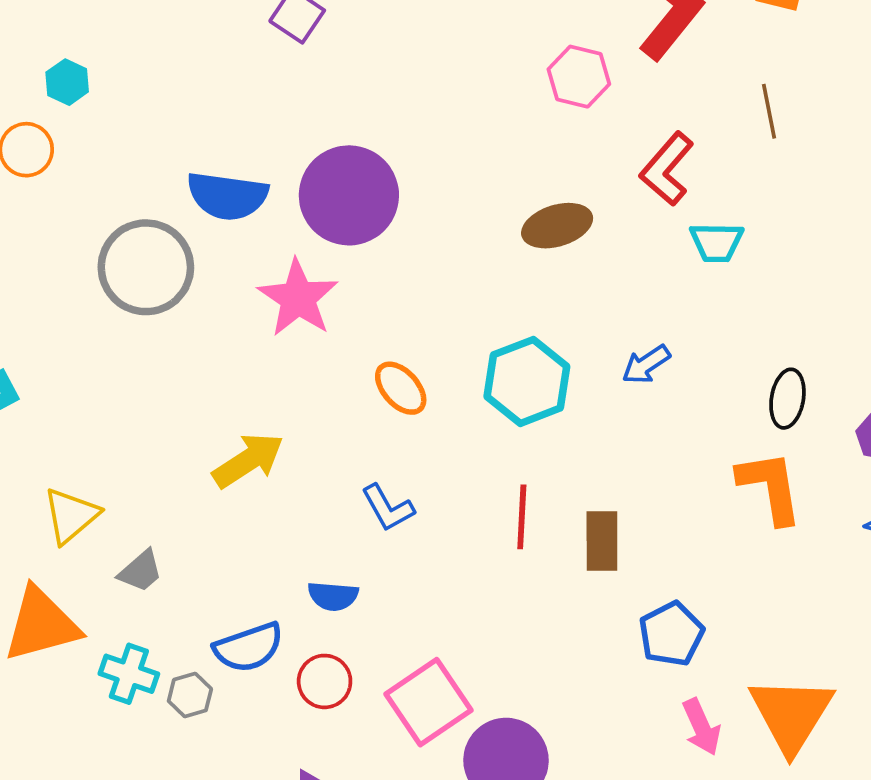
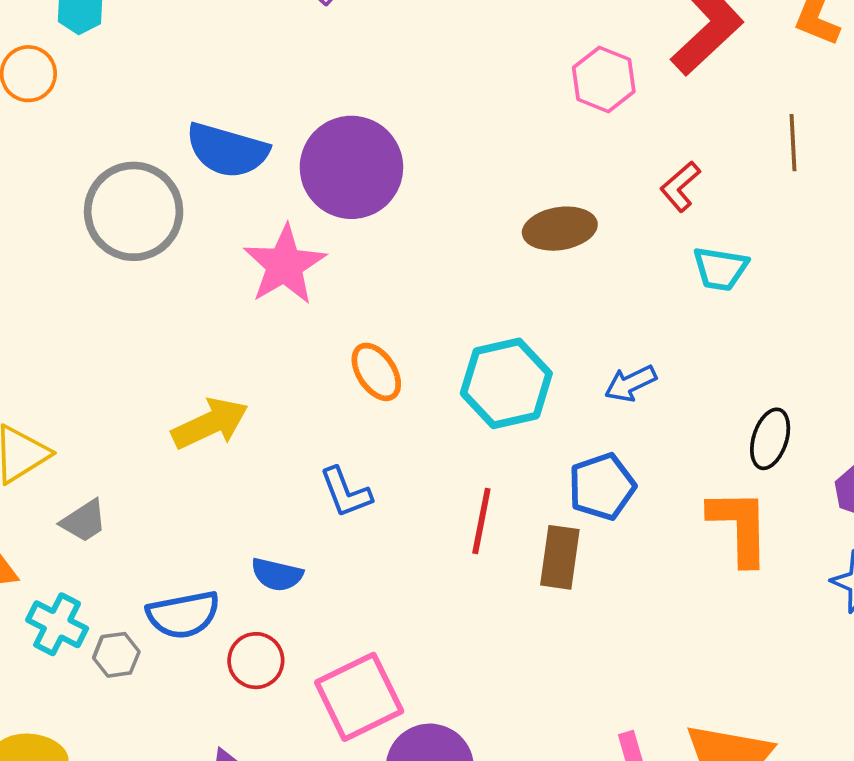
red L-shape: (667, 169) -> (680, 187), size x0.7
blue pentagon: (671, 634) -> (602, 487), moved

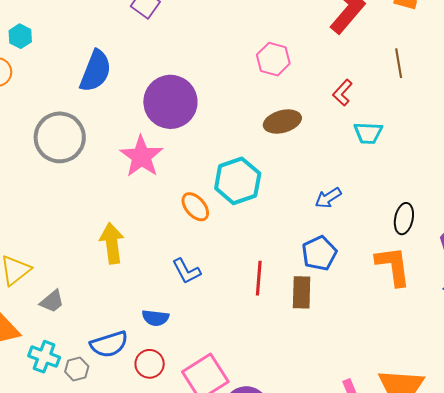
pink hexagon: (604, 79) -> (273, 59), moved
blue semicircle: (227, 150) -> (96, 71), moved, turned -78
cyan hexagon: (506, 383) -> (238, 181), moved
yellow arrow: (210, 424) -> (112, 243), turned -66

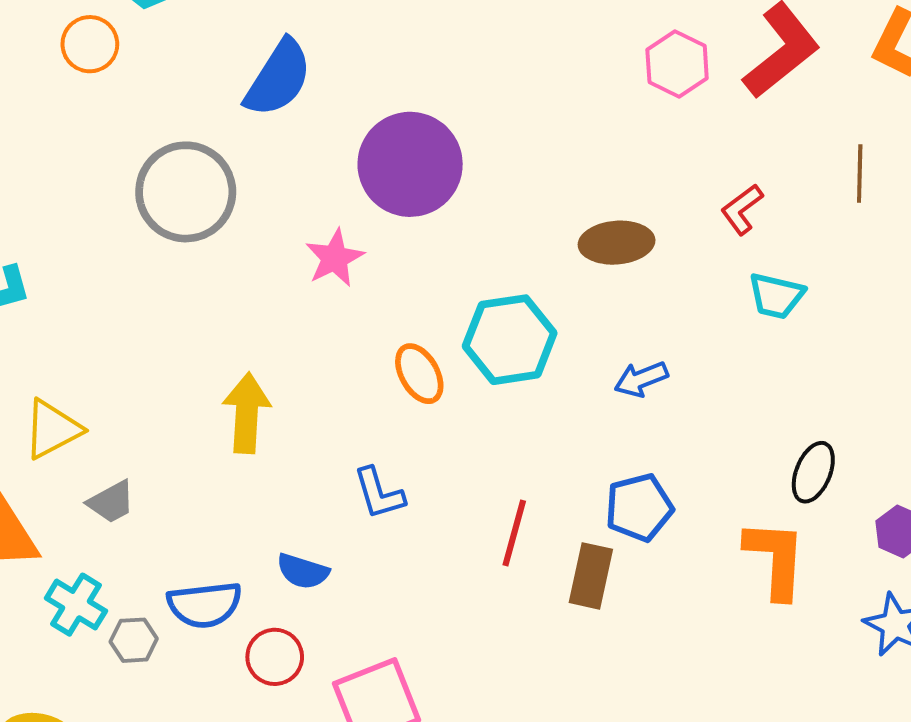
pink hexagon: (273, 59) -> (677, 64), moved
pink star: (141, 156) -> (335, 258), size x0.7
blue arrow: (328, 198) -> (641, 379), moved

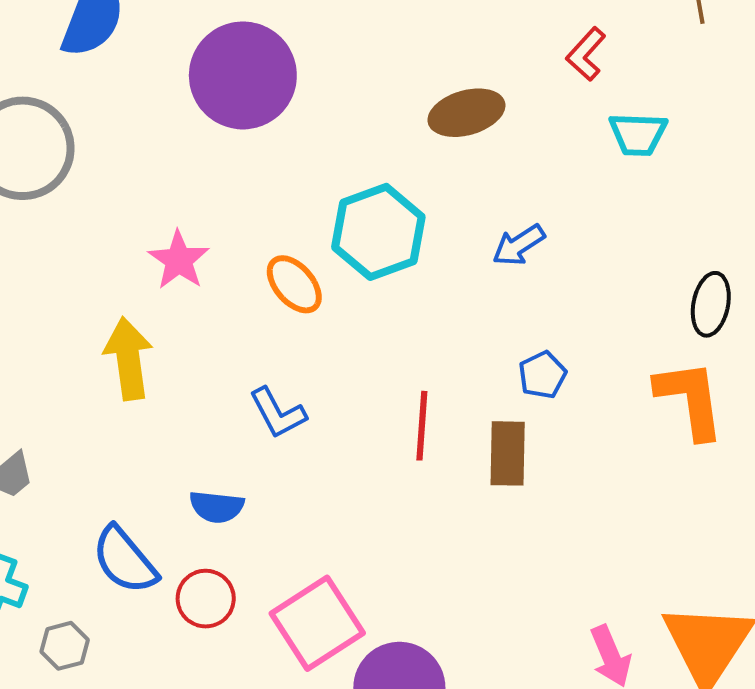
pink star: (335, 258) -> (179, 260), moved
blue pentagon: (639, 508) -> (542, 375), size x0.7
blue semicircle: (205, 605) -> (125, 560), turned 68
gray hexagon: (134, 640) -> (65, 646), moved

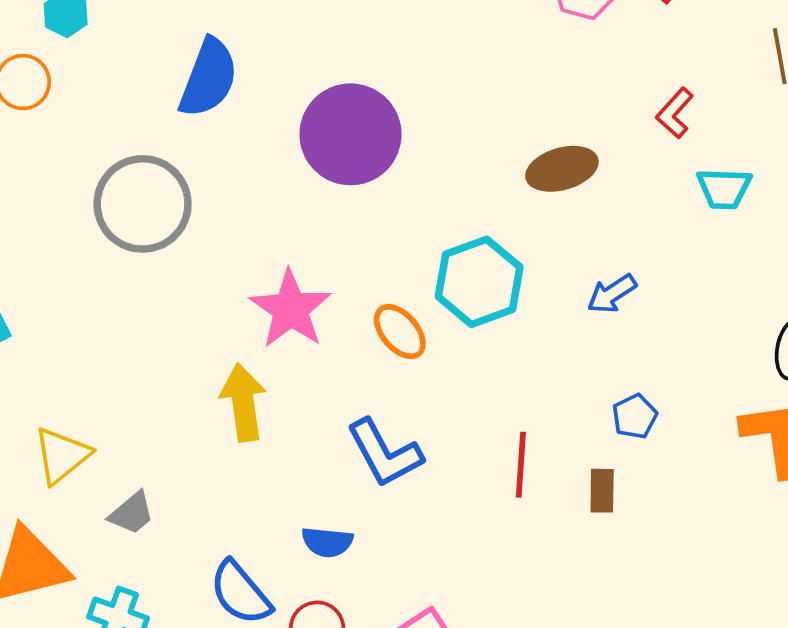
pink star: (179, 260) -> (291, 309), size x1.4
blue L-shape: (278, 413) -> (385, 453), size x1.4
brown rectangle: (508, 453) -> (602, 491), size x0.7

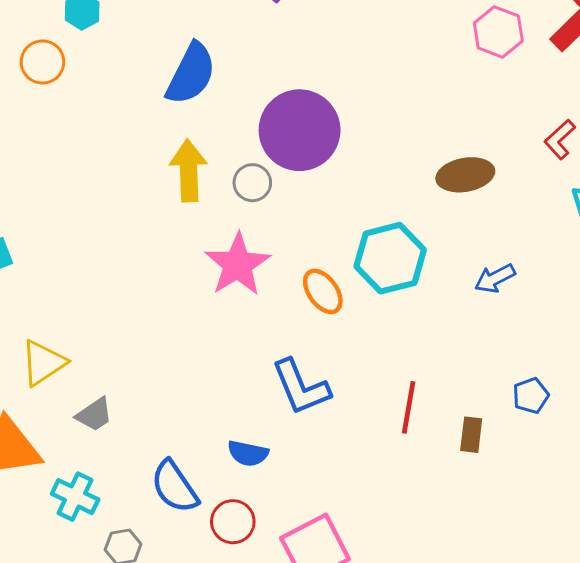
gray circle: (143, 204) -> (252, 183), moved, size x0.5
yellow arrow: (243, 402) -> (189, 171), moved
blue pentagon: (635, 416) -> (531, 396), moved

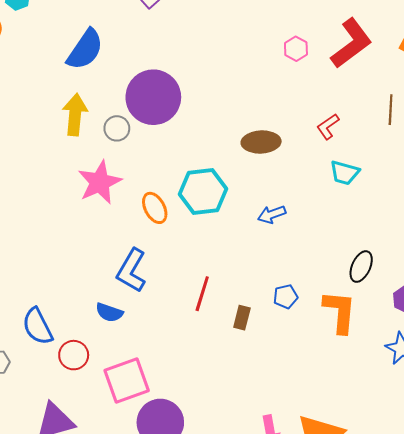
pink hexagon: (498, 32) -> (296, 49), size x0.7
blue L-shape: (301, 387) -> (131, 270), turned 45
blue semicircle: (248, 453) -> (109, 312), moved

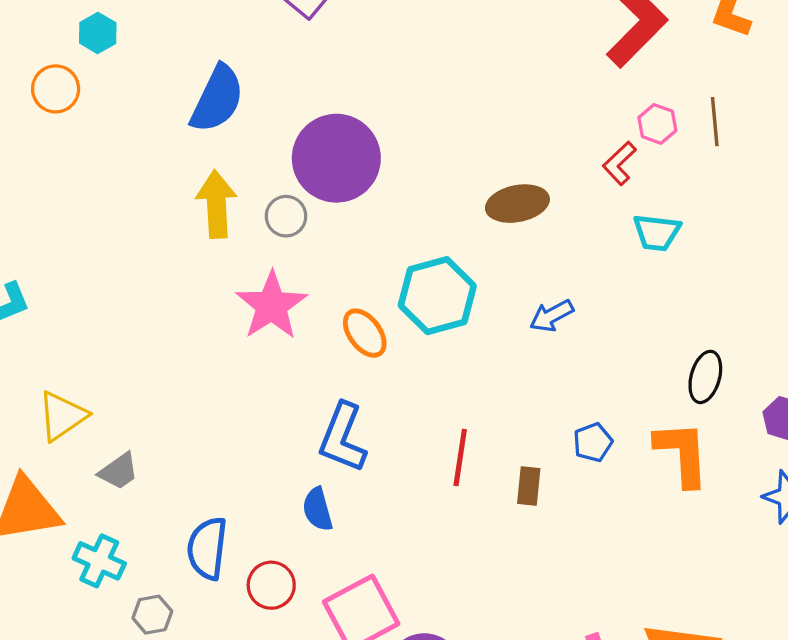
pink hexagon: (296, 49) -> (657, 124), moved
blue semicircle: (109, 312) -> (318, 509), turned 64
blue semicircle: (37, 326) -> (207, 548), turned 42

